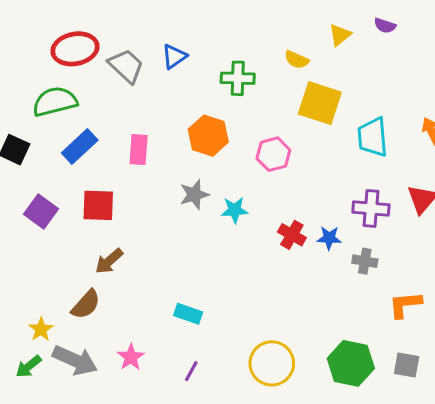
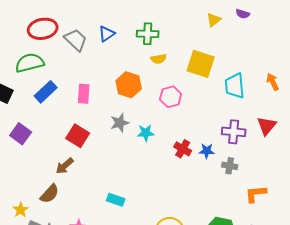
yellow semicircle: (297, 60) -> (159, 59), moved, turned -35
green cross: (238, 78) -> (148, 34), moved
red square: (98, 205) -> (78, 136), moved, turned 30

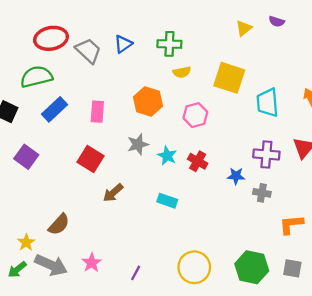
cyan star: (146, 133) -> (167, 156), turned 30
red cross: (183, 149) -> (198, 161), moved
brown arrow: (65, 166) -> (113, 193), moved
cyan rectangle: (116, 200) -> (167, 201), moved

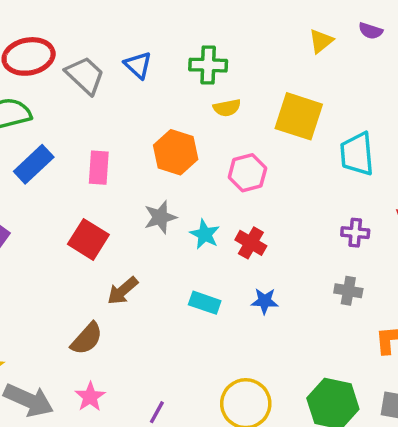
blue triangle: (123, 44) -> (138, 65), turned -42
purple cross: (266, 154) -> (355, 233), size x0.7
blue star: (236, 176) -> (265, 301), moved
brown semicircle: (59, 224) -> (87, 339), moved

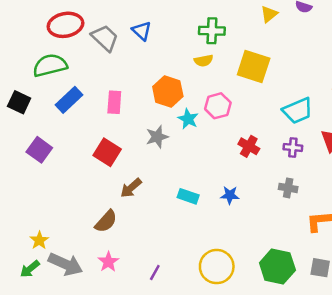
green cross: (208, 65) -> (212, 31), moved
cyan trapezoid: (357, 154) -> (298, 111), moved, turned -108
cyan star: (205, 234) -> (188, 119), moved
red cross: (251, 243) -> (249, 146), moved

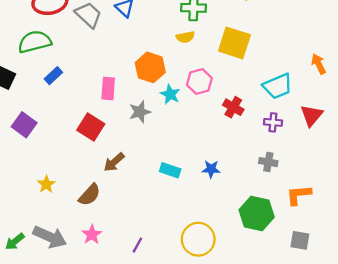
blue rectangle: (69, 100) -> (53, 76), size x0.7
pink rectangle: (114, 102) -> (108, 88), moved
red cross: (249, 146) -> (233, 107), moved
yellow star: (39, 240) -> (46, 184), moved
green hexagon: (277, 267) -> (257, 214), moved

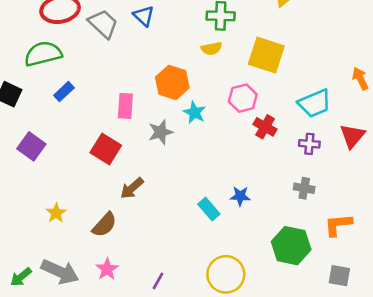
pink hexagon: (199, 81) -> (243, 98), moved
cyan rectangle: (170, 170) -> (209, 209), moved, turned 30

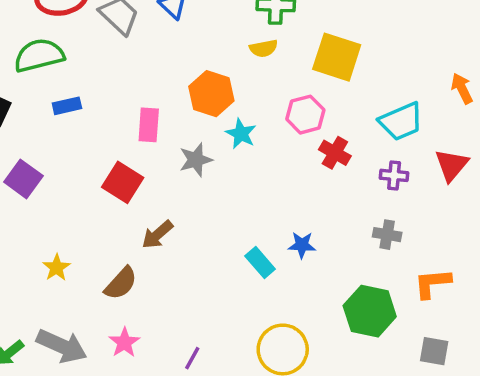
blue rectangle: (64, 92) -> (67, 106), turned 30

